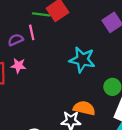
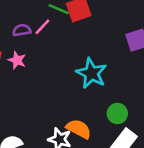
pink line: (32, 32) -> (42, 27), turned 40

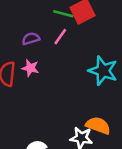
pink line: (42, 27) -> (60, 37), moved

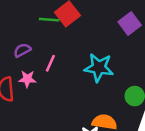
pink line: (60, 37) -> (50, 63), moved

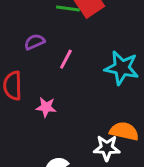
pink star: (27, 79) -> (46, 107), moved

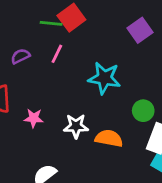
pink line: (66, 59) -> (57, 54), moved
white star: (107, 148) -> (76, 126), moved

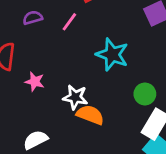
orange semicircle: (109, 138) -> (90, 115), moved

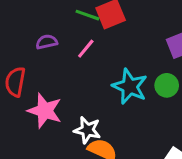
pink star: (35, 82) -> (45, 111), size x1.6
green circle: (145, 94) -> (167, 85), moved

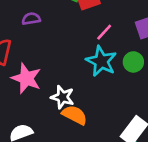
pink line: (86, 49) -> (104, 32), moved

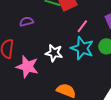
white star: (62, 97) -> (54, 53), moved

